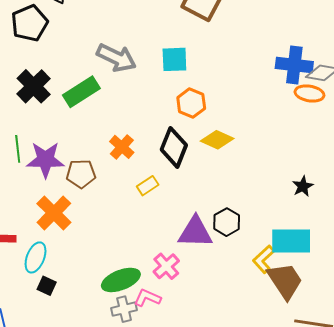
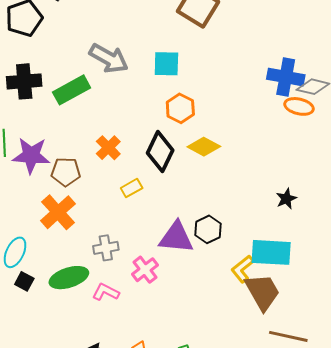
black cross: (34, 86) -> (24, 81), turned 36
orange cross: (54, 213) -> (58, 212), moved
green ellipse: (121, 280) -> (69, 278), moved
pink L-shape: (147, 298) -> (106, 292), moved
gray cross: (124, 309) -> (106, 248), moved

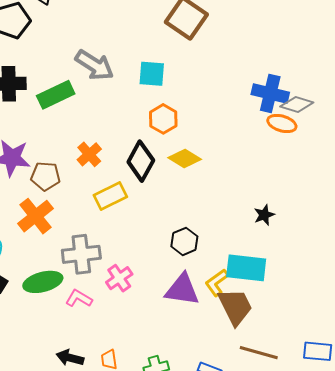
yellow rectangle: (132, 188) -> (110, 196), size x1.5
purple triangle: (176, 237) -> (182, 290), moved
gray cross: (106, 248) -> (81, 254), size x1.5

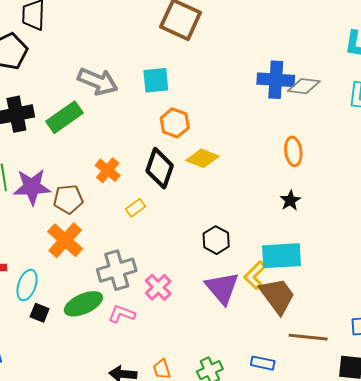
orange ellipse: (282, 124) -> (293, 151), moved, turned 76
yellow rectangle: (110, 196) -> (135, 208), size x0.6
purple triangle: (182, 290) -> (222, 288), turned 51

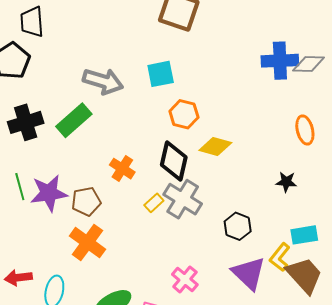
black star: (290, 200) -> (286, 182), moved, turned -30
cyan rectangle: (281, 256) -> (304, 235), size x0.7
gray cross: (117, 270) -> (183, 199), moved, turned -36

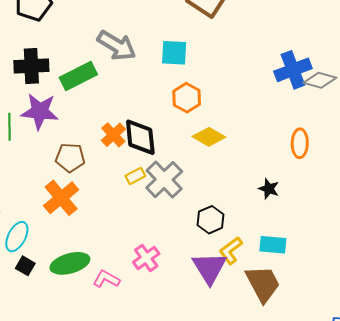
blue cross: (280, 61) -> (293, 70), turned -33
black diamond: (174, 161) -> (140, 137), moved, turned -33
purple star: (49, 193) -> (40, 111), moved
yellow L-shape: (280, 257) -> (231, 250), moved

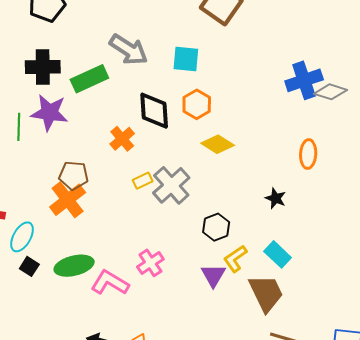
black diamond: (140, 137) -> (154, 111), moved
brown pentagon: (70, 158) -> (74, 175), moved
cyan rectangle: (273, 245) -> (278, 254), turned 36
purple triangle: (209, 268) -> (213, 275), size x0.7
pink L-shape: (106, 279) -> (110, 283), size x1.4

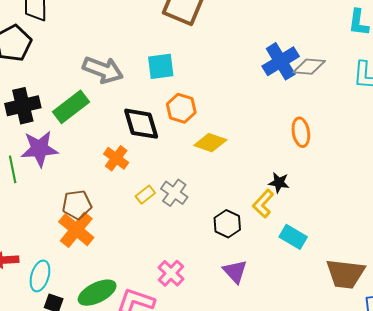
gray cross: (171, 185) -> (174, 193), size x0.7
yellow L-shape: (235, 259) -> (263, 204), moved
brown trapezoid: (266, 293) -> (345, 274), moved, turned 135

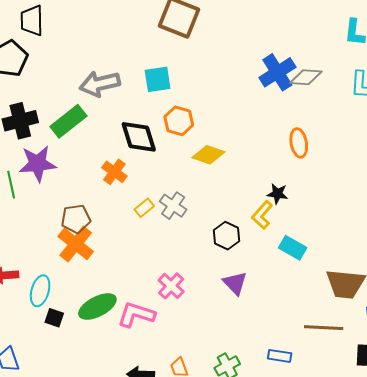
gray arrow: (103, 70) -> (100, 84), turned 147

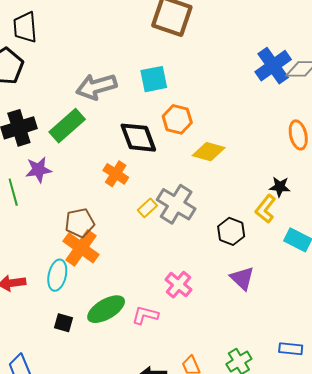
purple star: (38, 164) -> (39, 170), size x0.7
gray cross: (173, 206) -> (176, 204), size x1.4
cyan ellipse: (40, 291) -> (57, 275), moved
pink L-shape: (136, 315) -> (145, 315), size x0.7

